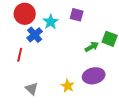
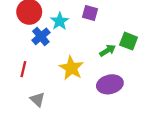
red line: (20, 55) -> (23, 69), moved
yellow star: (68, 86) -> (71, 68), moved, size x1.5

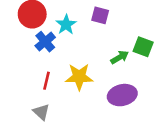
yellow star: (71, 68) -> (79, 77), turned -30
red line: (23, 69) -> (47, 81), moved

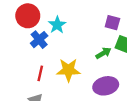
purple square: (100, 15) -> (112, 23), moved

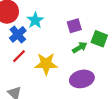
purple square: (112, 23) -> (74, 26), moved, turned -32
red line: (40, 73) -> (19, 56), moved, turned 32

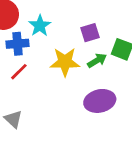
blue cross: (18, 34) -> (17, 44), turned 35
yellow star: (46, 64) -> (65, 62), moved

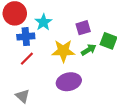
purple ellipse: (100, 101) -> (69, 82), moved

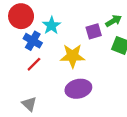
blue cross: (26, 37) -> (33, 41), turned 35
green arrow: (89, 50) -> (114, 21), moved

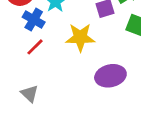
purple ellipse: (78, 89) -> (110, 76), moved

